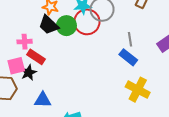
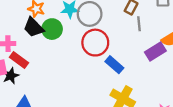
red circle: (87, 22) -> (95, 43), moved
gray line: (130, 39) -> (139, 24), moved

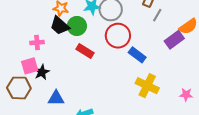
gray line: (139, 24) -> (157, 15), turned 40
red rectangle: (19, 60) -> (85, 51), moved

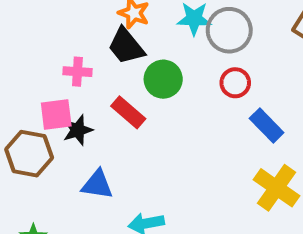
green circle: (77, 26) -> (163, 79), moved
red circle: (118, 36) -> (235, 83), size x0.6
red rectangle: (85, 51) -> (128, 112), moved

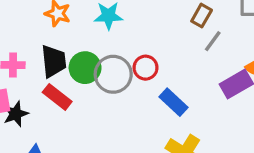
gray circle: (229, 30) -> (113, 74), moved
black trapezoid: (126, 46) -> (54, 61), moved, turned -144

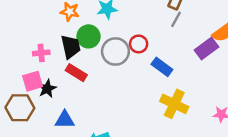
gray line: (213, 41) -> (176, 19), moved
green circle: (85, 68) -> (89, 36), moved

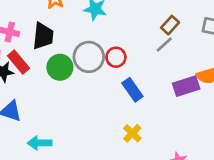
green circle: (89, 36) -> (60, 67), moved
red rectangle: (76, 73) -> (19, 62), moved
yellow cross: (174, 104) -> (132, 133), size x0.6

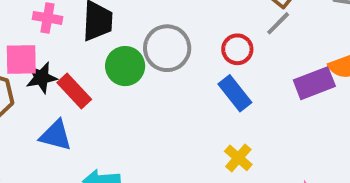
red circle: (116, 57) -> (237, 49), moved
red rectangle: (19, 62) -> (74, 91), moved

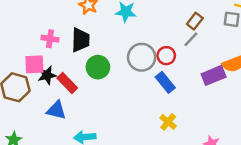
gray circle: (167, 48) -> (142, 57), moved

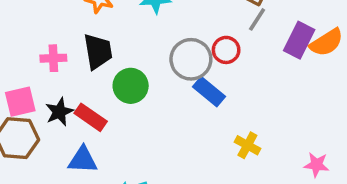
pink square: (34, 64) -> (20, 102), moved
purple rectangle: (214, 75) -> (299, 40), moved, turned -30
blue rectangle: (165, 82) -> (209, 92), moved

